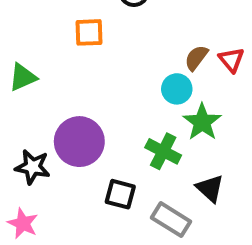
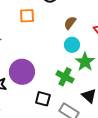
brown semicircle: (196, 58) -> (70, 23), moved

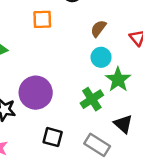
green cross: (65, 77) -> (92, 99), turned 30
black square: (43, 99) -> (53, 137), moved

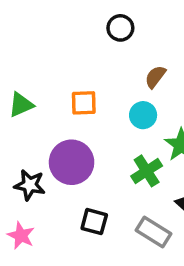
orange square: (42, 19) -> (84, 103), moved
cyan circle: (101, 57) -> (143, 115), moved

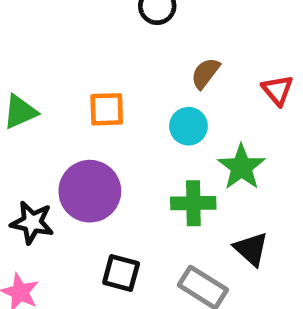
green cross: (147, 171) -> (193, 203), turned 32

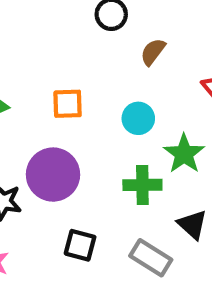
brown semicircle: (205, 73) -> (153, 52), moved

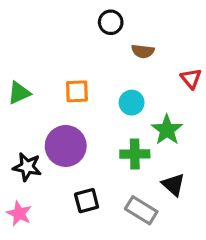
brown semicircle: (153, 52) -> (143, 51), turned -120
black square: (80, 245) -> (87, 201), turned -30

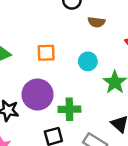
green cross: (135, 154) -> (69, 109), moved

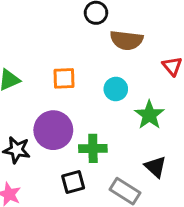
brown semicircle: (96, 22) -> (126, 40), size x1.5

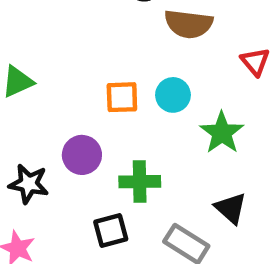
orange square: (64, 78) -> (122, 97), moved
purple circle: (53, 130) -> (82, 155), size x0.7

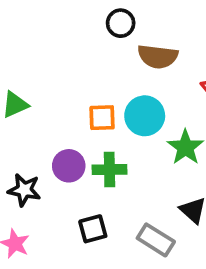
cyan circle: (173, 95) -> (145, 116), size x1.4
green cross: (140, 182) -> (109, 170), moved

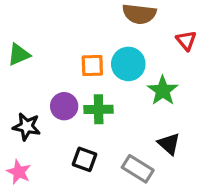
black square: (93, 229) -> (84, 159), turned 35

